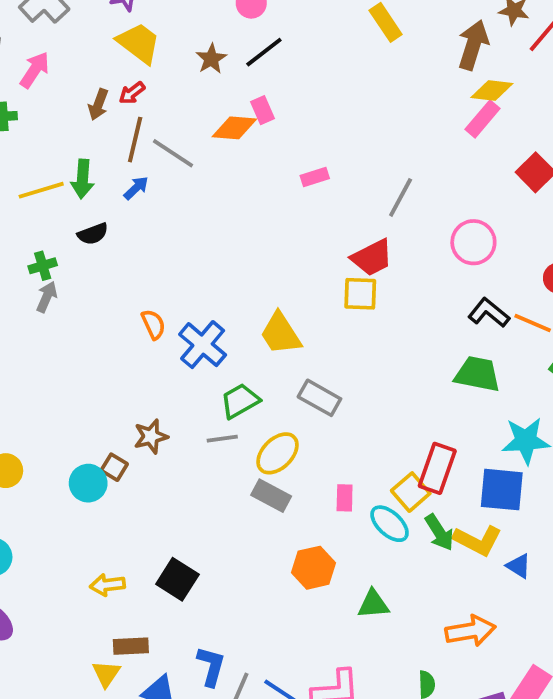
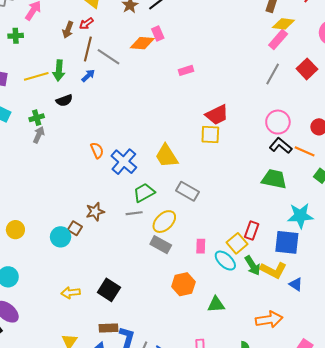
gray line: (401, 197) -> (273, 74), moved
pink circle: (473, 242) -> (278, 122), moved
red rectangle: (437, 468) -> (252, 230), size x0.7
brown rectangle: (131, 646) -> (109, 328), moved

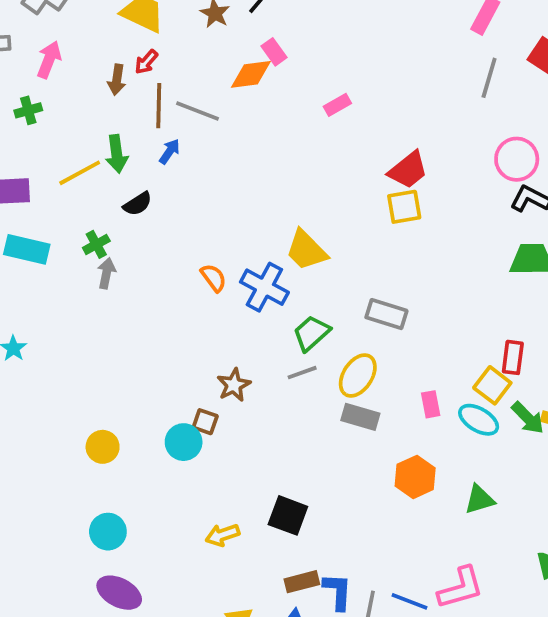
yellow trapezoid: (167, 156) -> (306, 250), moved

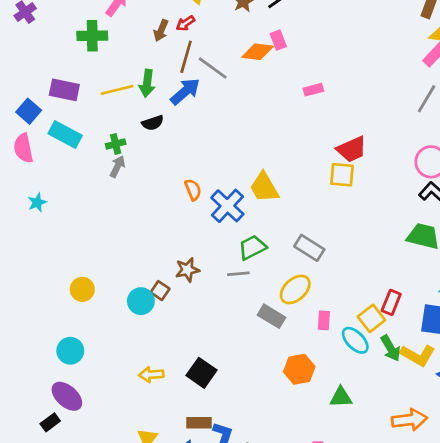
green cross: (28, 110) -> (92, 36), size x1.5
blue arrow: (170, 151) -> (185, 91), size x1.6
yellow ellipse: (358, 375) -> (295, 289), moved

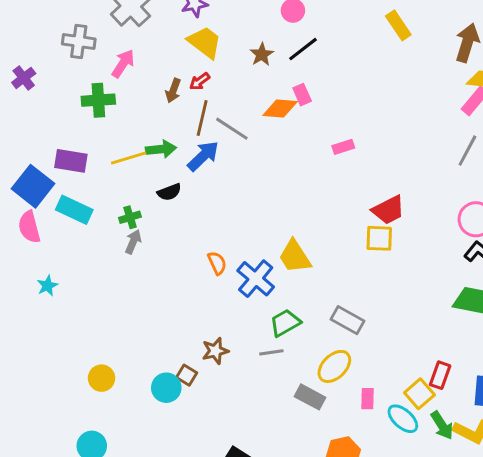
green arrow: (147, 83) -> (161, 149), turned -100
blue square: (29, 111) -> (33, 186), size x1.5

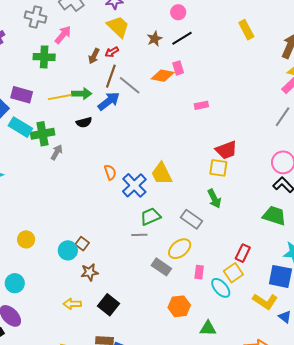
green cross: (130, 217) -> (43, 134), moved, size x1.6
brown star: (215, 351) -> (90, 272), moved
red rectangle: (440, 375) -> (243, 253), moved
green arrow: (442, 425) -> (214, 199), moved

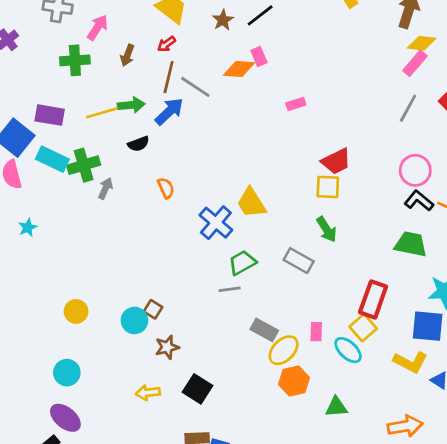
brown arrow: (94, 56) -> (127, 55), moved
orange semicircle: (110, 172) -> (166, 188), moved
yellow ellipse: (180, 249) -> (284, 350), moved
red rectangle: (243, 253) -> (373, 299), size x1.5

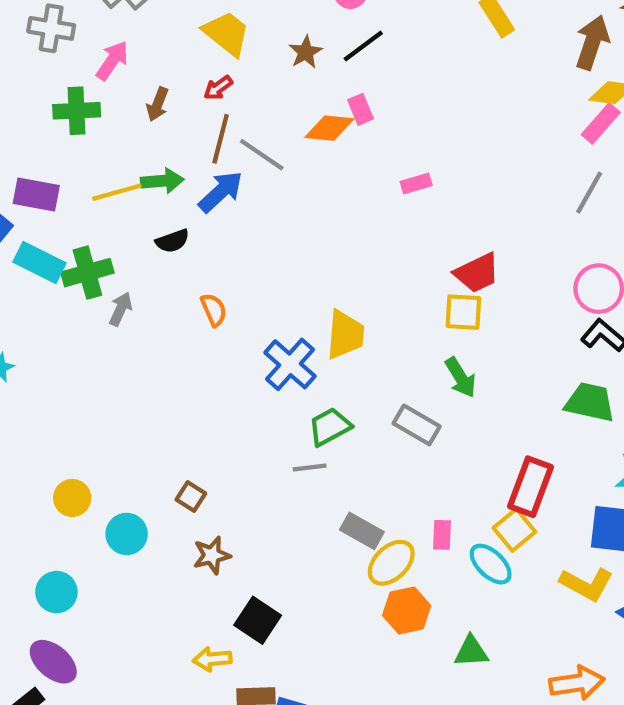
yellow trapezoid: (251, 203) -> (345, 335), turned -144
cyan circle: (134, 320) -> (127, 534), moved
yellow arrow: (148, 393) -> (212, 659), moved

